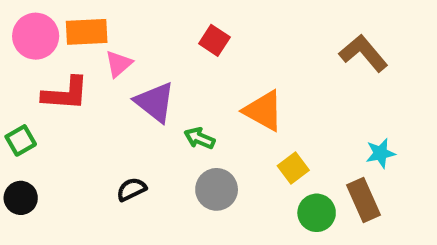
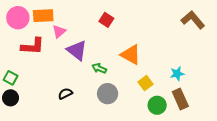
brown L-shape: (363, 53) -> (193, 20), moved
green square: (21, 140) -> (11, 78), moved, turned -32
cyan star: (380, 153) -> (177, 74), moved

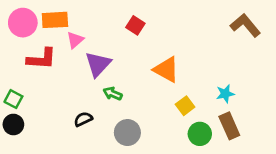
purple triangle: (77, 50) -> (98, 64), turned 35
green arrow: (99, 68) -> (113, 94), moved
gray circle: (108, 94) -> (127, 133), moved

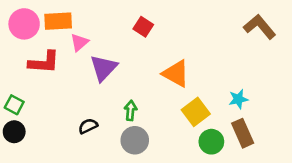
green arrow: (113, 94) -> (131, 110), moved, turned 72
yellow square: (185, 106) -> (196, 112), size x1.4

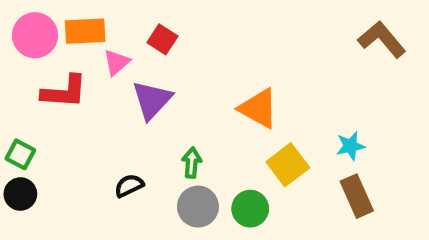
red square: (143, 27) -> (162, 39), moved
green circle: (211, 142) -> (250, 209), moved

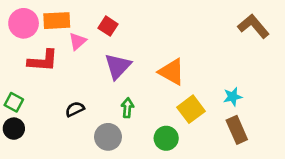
purple triangle: (152, 100) -> (118, 66), moved
black semicircle: (129, 186) -> (75, 109), moved
gray circle: (198, 207) -> (108, 137), moved

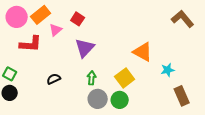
orange rectangle: (57, 21) -> (41, 15), turned -36
orange triangle: (172, 72) -> (143, 52), moved
yellow square: (191, 109) -> (125, 78), moved
brown rectangle: (237, 130) -> (182, 96), moved
gray circle: (108, 137) -> (98, 99), moved

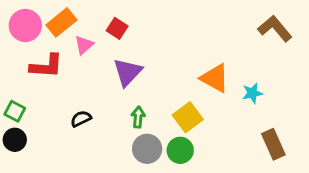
cyan star: (168, 70) -> (252, 93), moved

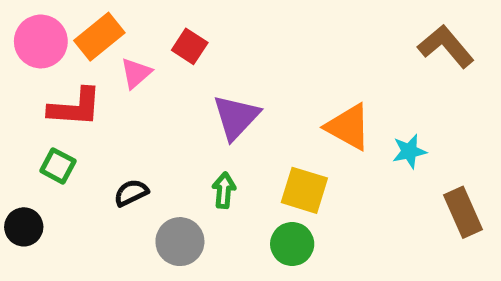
purple triangle: (128, 72) -> (236, 117), moved
green square: (15, 111) -> (58, 166), moved
yellow square: (188, 117) -> (304, 190), turned -36
brown rectangle: (273, 144) -> (463, 212), moved
gray circle: (147, 149) -> (180, 242), moved

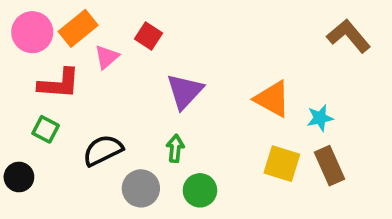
yellow square: (304, 190) -> (282, 164), moved
black semicircle: (131, 193) -> (103, 150), size x1.5
brown rectangle: (463, 212) -> (330, 166), moved
green circle: (292, 244) -> (200, 190), moved

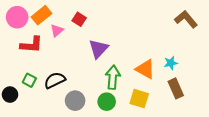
orange triangle: (272, 99) -> (145, 69), moved
green square: (46, 129) -> (29, 80), moved
green arrow: (175, 148) -> (113, 77), moved, size x1.6
yellow square: (282, 164) -> (139, 99), moved

